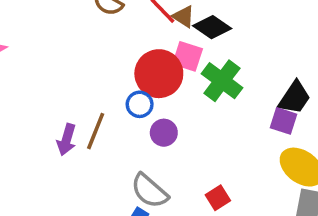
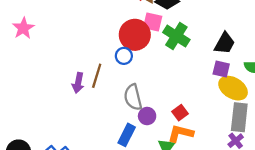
purple square: (283, 121) -> (221, 69), moved
purple circle: (164, 133) -> (147, 116), moved
gray semicircle: (150, 191) -> (133, 97), moved, turned 40

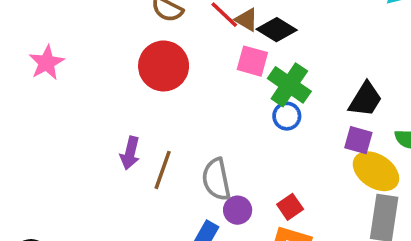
red circle: (135, 35) -> (164, 66), moved
blue circle: (124, 56) -> (287, 116), moved
brown line: (97, 76) -> (163, 170), moved

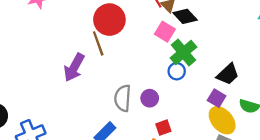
purple arrow: (130, 153) -> (74, 67), size x1.4
brown line: (163, 170) -> (98, 43), moved, turned -55
purple circle: (238, 210) -> (150, 98), moved

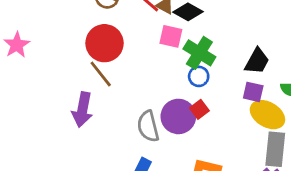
purple circle: (150, 98) -> (178, 116), size x1.6
red square: (163, 128) -> (199, 109), moved

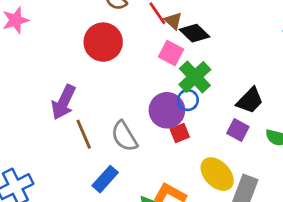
brown line: (101, 74) -> (84, 134), moved
yellow ellipse: (267, 115) -> (217, 174), moved
purple circle: (178, 116) -> (167, 110), moved
gray semicircle: (148, 126) -> (124, 136), turned -32

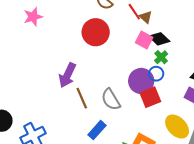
black diamond: (194, 33) -> (159, 39), moved
green cross: (195, 77) -> (161, 57), size x0.6
red square: (180, 133) -> (150, 97), size x1.5

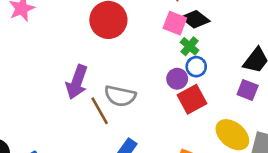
green cross: (161, 57) -> (190, 46), moved
purple circle: (141, 81) -> (177, 79), size x0.6
gray semicircle: (111, 99) -> (120, 96), moved, turned -40

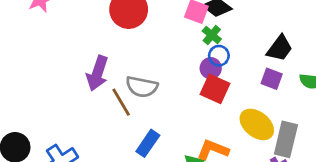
purple circle: (177, 79) -> (211, 68), moved
red square: (192, 99) -> (215, 89), turned -36

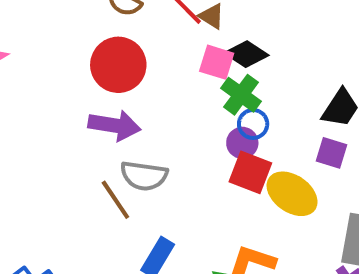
green cross: (212, 35) -> (241, 95), size x1.4
purple arrow: (97, 73) -> (114, 125), moved, turned -96
yellow ellipse: (257, 124) -> (292, 194), moved

